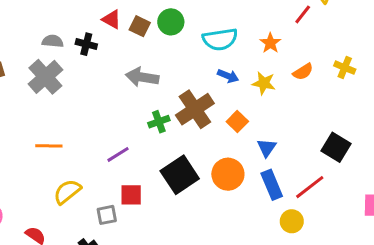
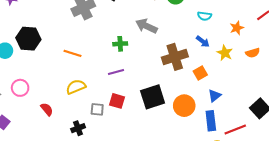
cyan semicircle: (220, 39) -> (204, 16), size x0.6
green cross: (159, 122) -> (120, 44), moved

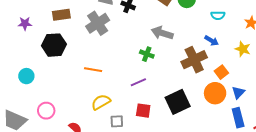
black hexagon: (28, 39) -> (54, 45), moved
blue arrow: (203, 41) -> (212, 41), moved
green cross: (120, 44) -> (147, 54), moved, turned 32
orange circle: (184, 106) -> (215, 93), moved
gray square: (97, 109) -> (117, 121), moved

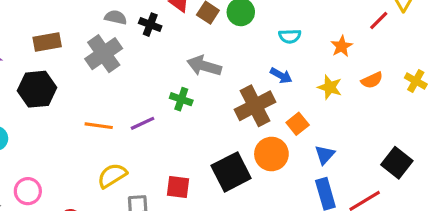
purple line: (138, 82) -> (143, 123), moved
orange circle: (215, 93) -> (271, 154), moved

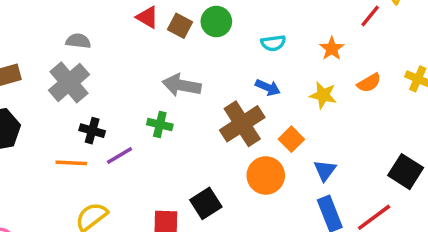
black cross: (150, 25) -> (92, 131), moved
black square: (231, 172) -> (206, 203), moved, size x0.7

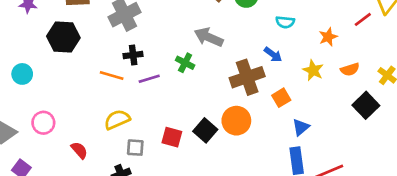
black cross: (92, 131) -> (133, 55), turned -36
black square: (406, 172) -> (366, 105), moved
orange circle: (266, 175) -> (236, 121), moved
black square: (206, 203) -> (205, 130), turned -30

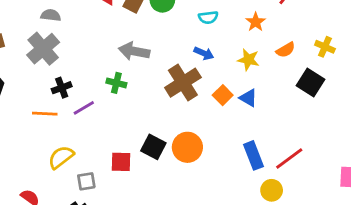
orange circle: (236, 121) -> (187, 147), moved
blue triangle: (301, 127) -> (248, 98), moved, turned -36

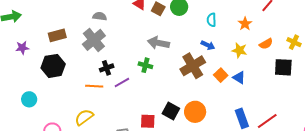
cyan semicircle: (208, 17) -> (211, 20), turned 96
black square: (310, 82) -> (283, 67), turned -30
yellow semicircle: (61, 157) -> (84, 117), moved

